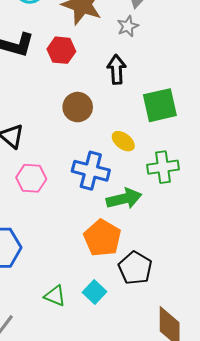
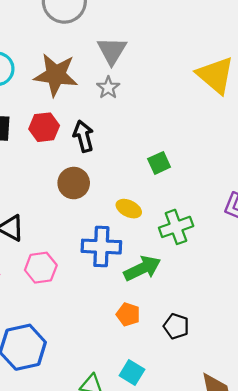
black arrow: (117, 69) -> (83, 136), moved
green square: (160, 105) -> (159, 163), size x0.6
orange pentagon: (102, 238) -> (128, 314), size x0.6
black pentagon: (135, 268) -> (176, 326), moved, size x0.7

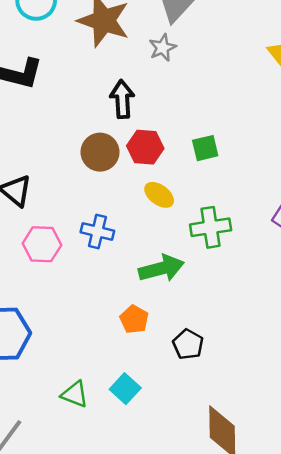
red hexagon: (44, 127) -> (145, 147), moved
blue cross: (101, 247) -> (97, 232), moved, size x0.7

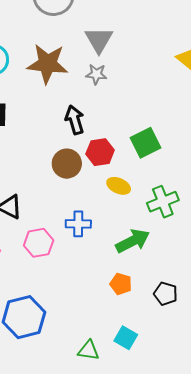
gray star: (163, 48) -> (96, 74), turned -30
green square: (205, 148) -> (145, 143), size x1.4

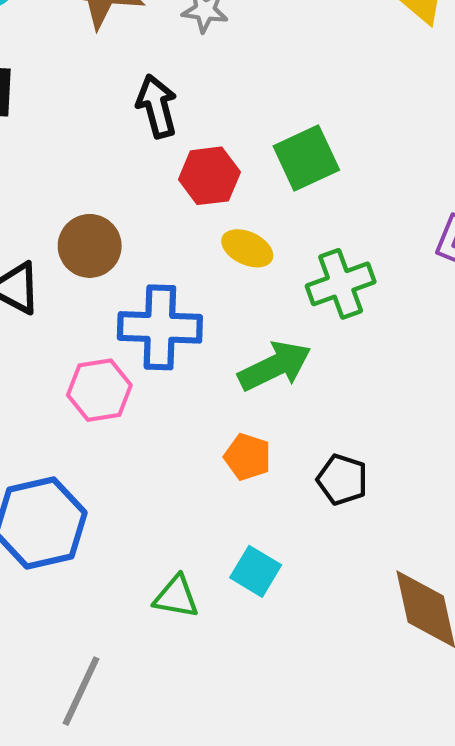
brown circle: (67, 164) -> (90, 246), moved
blue cross: (78, 224) -> (160, 327), size x1.5
pink hexagon: (39, 243) -> (99, 390), moved

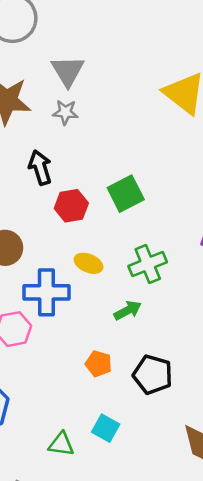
yellow ellipse: (247, 248) -> (88, 263), moved
green arrow: (275, 366) -> (128, 310), moved, size x0.7
black pentagon: (342, 480) -> (153, 375), size x1.4

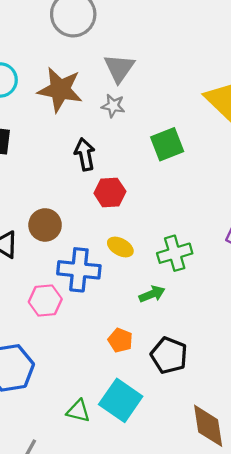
green square: (126, 194) -> (167, 144), moved
cyan square: (106, 428) -> (121, 400), size x1.6

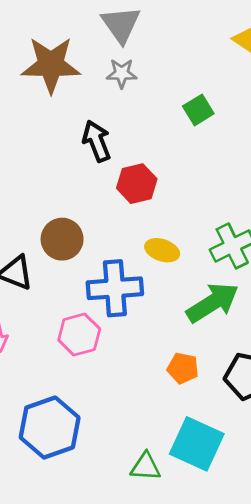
green square: (167, 144) -> (198, 110), size x0.7
green arrow: (152, 294) -> (213, 303), size x1.6

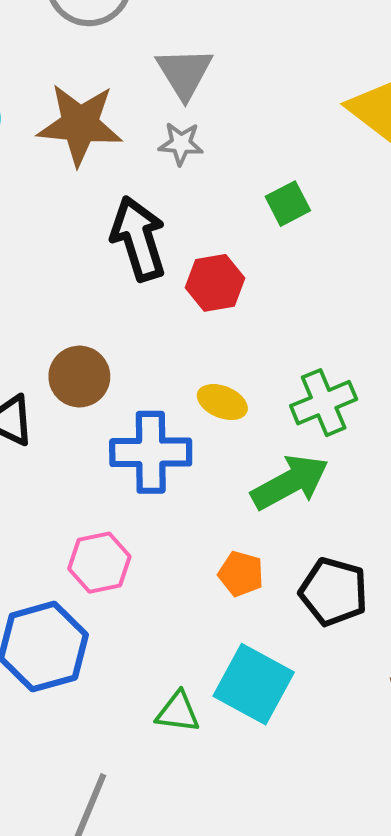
black arrow: (97, 141) -> (138, 239), size x1.4
red hexagon: (137, 184) -> (215, 283), moved
pink hexagon: (79, 335) -> (99, 563), moved

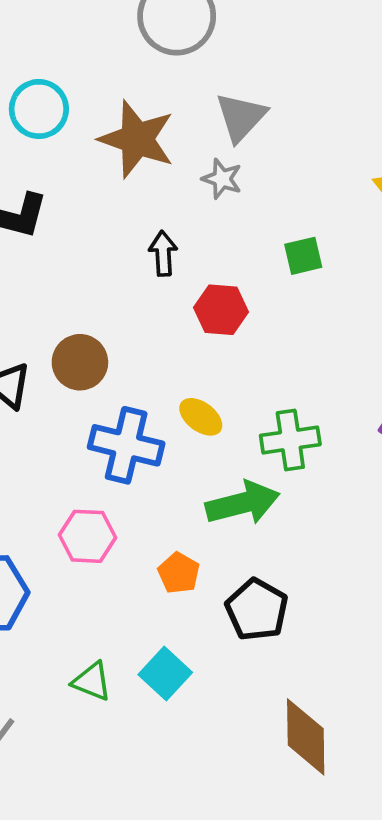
black arrow: (138, 239) -> (163, 253), size x0.6
pink hexagon: (99, 563) -> (88, 536), moved
cyan square: (254, 684) -> (165, 674), size x0.7

